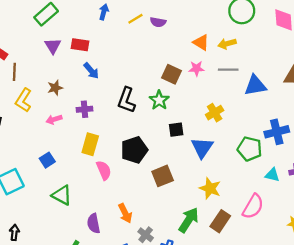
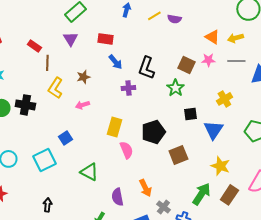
purple triangle: (53, 46) -> (70, 39), moved
black L-shape: (126, 100) -> (146, 68), moved
purple cross: (85, 109) -> (128, 88), moved
blue square: (47, 160) -> (65, 138), moved

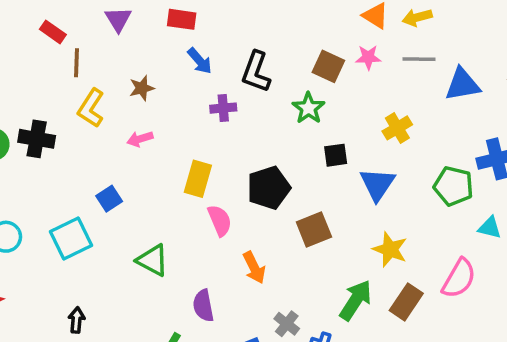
orange arrow: (145, 188) -> (254, 268), moved

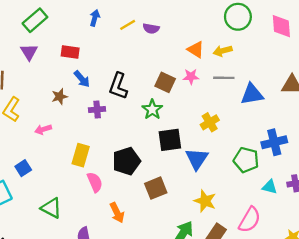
brown star: (142, 88) -> (60, 97), moved
black square: (336, 155) -> (170, 140), size x1.5

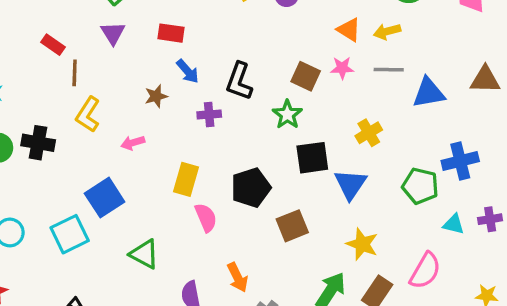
blue square: (23, 168) -> (105, 198), size x1.6
orange arrow: (117, 213) -> (237, 277), moved

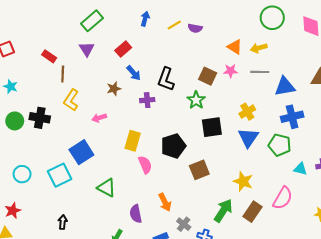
red rectangle: (171, 33) -> (123, 49), turned -49
blue cross: (460, 161) -> (292, 117), moved
blue triangle: (350, 184) -> (248, 138), moved

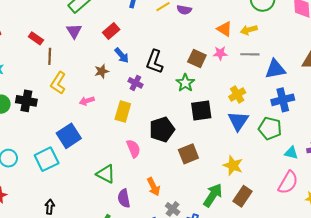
purple cross: (147, 100) -> (135, 83), turned 32
yellow rectangle: (133, 141) -> (123, 111), moved
green triangle: (106, 188) -> (106, 174), moved
pink semicircle: (283, 198) -> (288, 182), moved

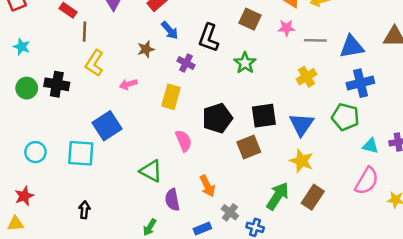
gray line: (250, 54) -> (315, 40), moved
brown square: (197, 59) -> (250, 19), moved
black square: (201, 110) -> (264, 116), moved
blue triangle: (238, 121) -> (301, 124), moved
cyan square: (47, 159) -> (81, 153), turned 30

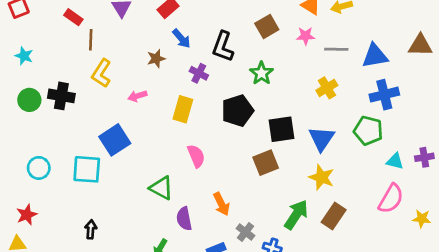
brown square: (250, 19) -> (267, 27), turned 35
black pentagon: (217, 118) -> (237, 111), moved

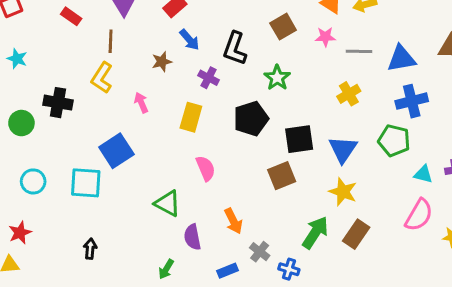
brown line: (91, 40) -> (111, 41), moved
pink arrow: (137, 96) -> (141, 103), turned 84
green circle: (29, 100) -> (21, 123), moved

